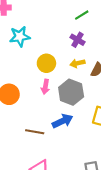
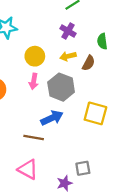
brown line: (35, 132) -> (34, 137), moved

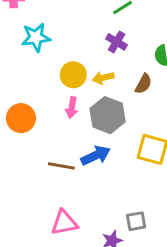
yellow arrow: (68, 56) -> (103, 78), moved
brown line: (34, 137) -> (61, 166), moved
pink triangle: (28, 169) -> (64, 223), turned -40

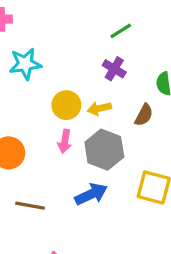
brown line: (61, 166) -> (30, 206), moved

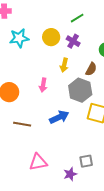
yellow circle: (66, 105) -> (51, 37), moved
yellow arrow: (99, 108) -> (64, 65), turned -64
gray hexagon: (104, 150) -> (80, 90), moved

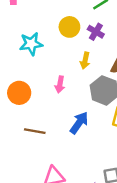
cyan star: (19, 38) -> (31, 44), moved
blue arrow: (59, 117) -> (79, 123), turned -30

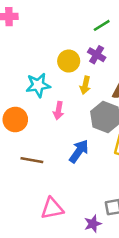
yellow circle: (69, 27) -> (69, 61), moved
cyan star: (31, 44) -> (38, 85), moved

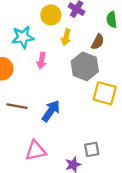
blue arrow: (79, 151) -> (51, 111), moved

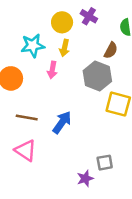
yellow arrow: (66, 37) -> (64, 48), moved
pink triangle: (36, 151) -> (25, 150), moved, turned 45

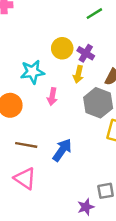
purple cross: (89, 16) -> (86, 53), moved
yellow arrow: (64, 48) -> (78, 74), moved

